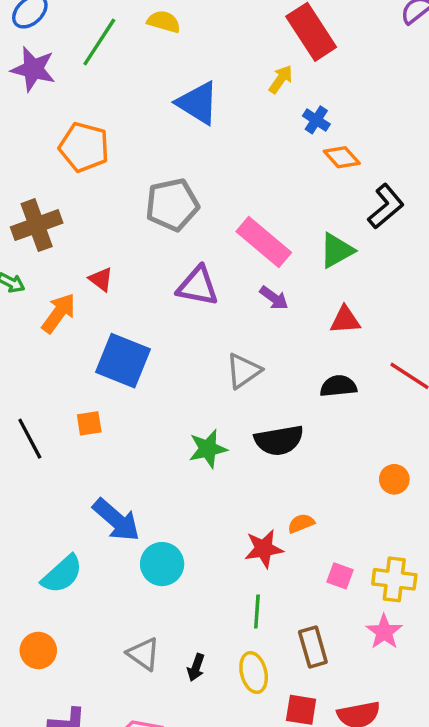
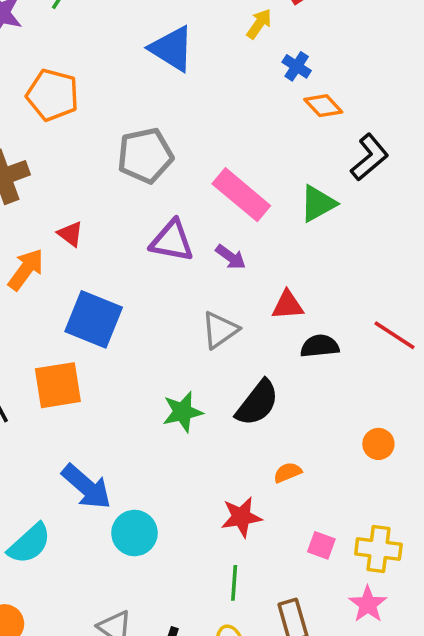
purple arrow: (274, 298) -> (231, 257), moved
red triangle: (345, 320) -> (288, 305), moved
orange square: (89, 423) -> (58, 385), size x1.8
black semicircle: (279, 440) -> (257, 403), turned -42
orange semicircle: (301, 523) -> (288, 472), moved

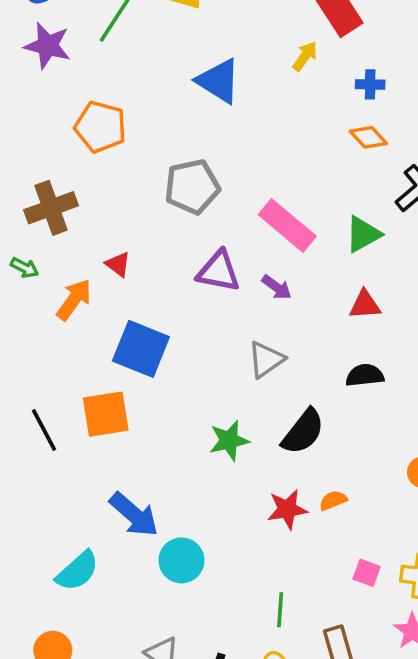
blue cross: (297, 66) -> (370, 84), moved, turned -32
red triangle: (288, 305) -> (365, 305), moved
red star: (241, 517) -> (287, 509), moved

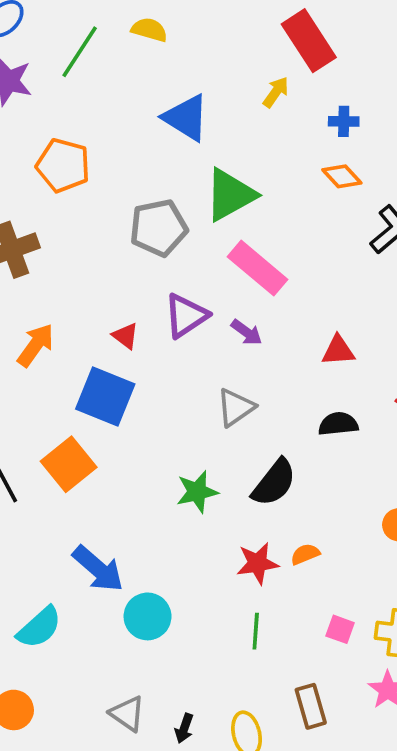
green triangle: (363, 234) -> (230, 195), moved, size x1.4
red triangle: (118, 264) -> (126, 336), moved
purple triangle: (219, 271) -> (186, 316), turned -45
orange square: (106, 414) -> (69, 464), turned -30
green line: (280, 610) -> (256, 631), moved

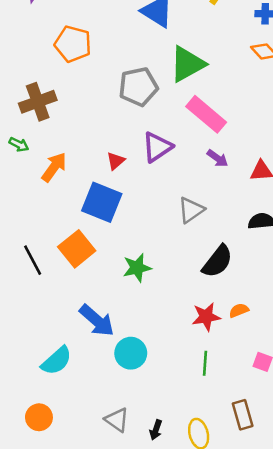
purple arrow: (247, 332) -> (217, 158), moved
red triangle: (126, 336) -> (116, 161), turned 42
green star: (197, 492) -> (137, 268), moved

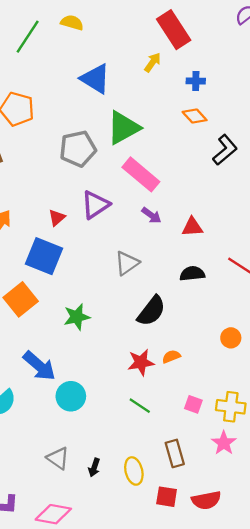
green line: (205, 363) -> (140, 406), turned -60

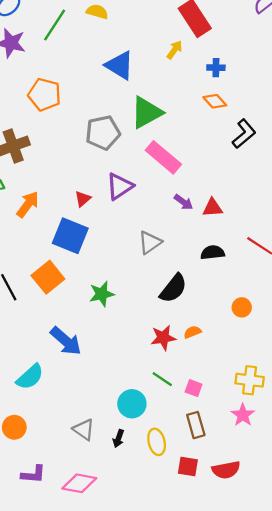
purple arrow: (151, 215) -> (183, 202), moved
orange circle: (231, 338) -> (242, 307), moved
cyan circle: (71, 396) -> (132, 404), moved
pink square: (193, 404) -> (194, 388), moved

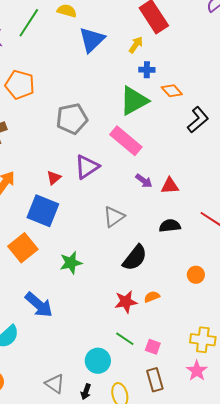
blue triangle: (120, 65) -> (92, 40), moved, turned 44
blue cross: (216, 68) -> (147, 70), moved
green triangle: (146, 112) -> (134, 101), moved

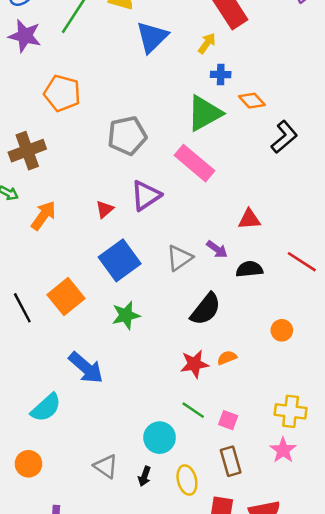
purple arrow: (144, 181) -> (217, 249), moved
blue square: (43, 211) -> (120, 260), moved, turned 32

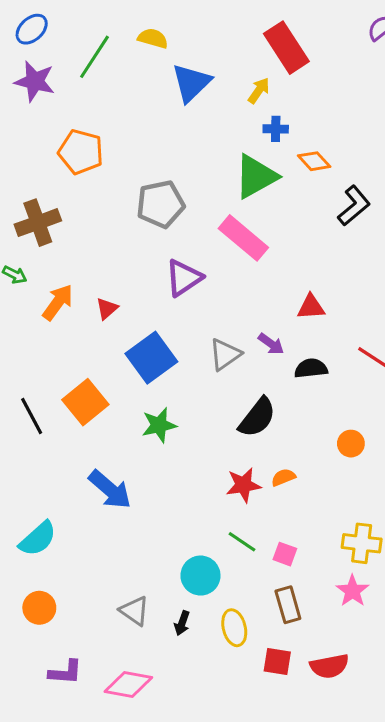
red triangle: (105, 209) -> (107, 308), moved
cyan semicircle: (46, 408) -> (38, 539), moved

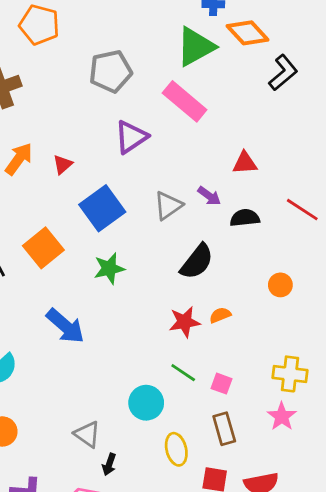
orange diamond: (314, 161) -> (248, 33), size x1.4
black arrow: (182, 623) -> (109, 464), moved

